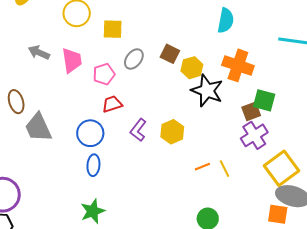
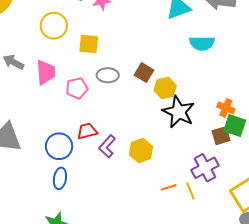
cyan semicircle: (226, 21) -> (202, 43), turned 75
gray ellipse: (134, 59) -> (108, 75), turned 50
orange cross: (238, 65) -> (226, 108), moved, size x0.6
red trapezoid: (112, 104) -> (87, 131), moved
purple cross: (254, 135) -> (205, 168), moved

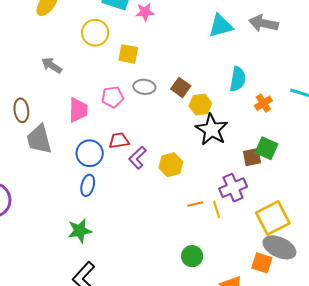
cyan semicircle: (202, 43) -> (238, 79), moved, turned -85
pink trapezoid: (46, 72) -> (78, 110), moved
orange cross: (226, 108) -> (263, 103), moved, turned 30

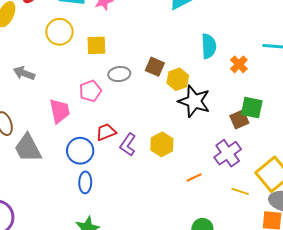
yellow line: (217, 209) -> (240, 191), moved, turned -42

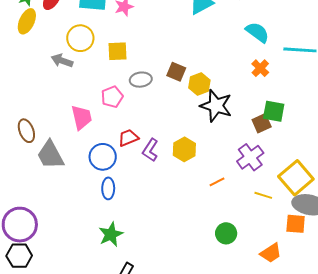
cyan semicircle: (209, 46) -> (257, 32), moved, turned -50
gray arrow: (24, 73) -> (62, 61), moved

